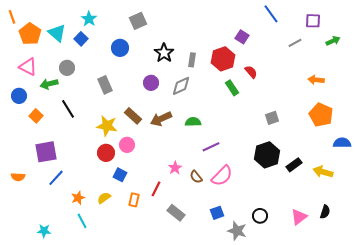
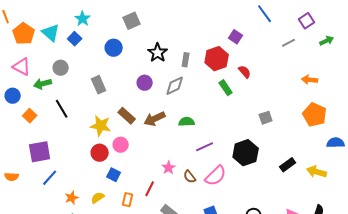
purple square: (313, 21) -> (307, 21), turned -35
black hexagon: (267, 155) -> (246, 153), moved

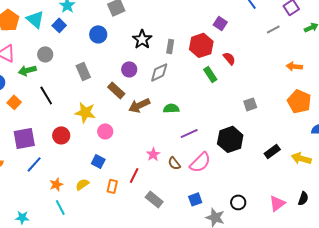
brown rectangle: (127, 116) -> (116, 90), moved
red circle: (100, 153) -> (61, 135), moved

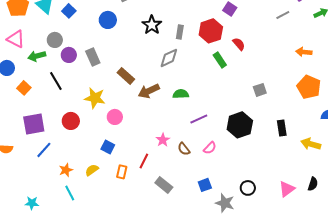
purple circle: (129, 69) -> (69, 55), moved
black rectangle: (272, 151) -> (282, 128), moved, turned -63
pink semicircle: (200, 162) -> (210, 148), size x0.6

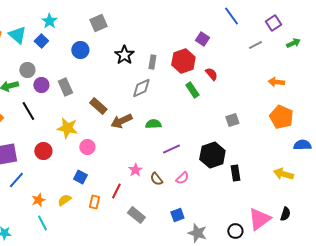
black rectangle: (282, 128) -> (235, 173), moved
black circle: (248, 188) -> (235, 231), moved
pink triangle: (287, 189) -> (259, 219), size x1.4

